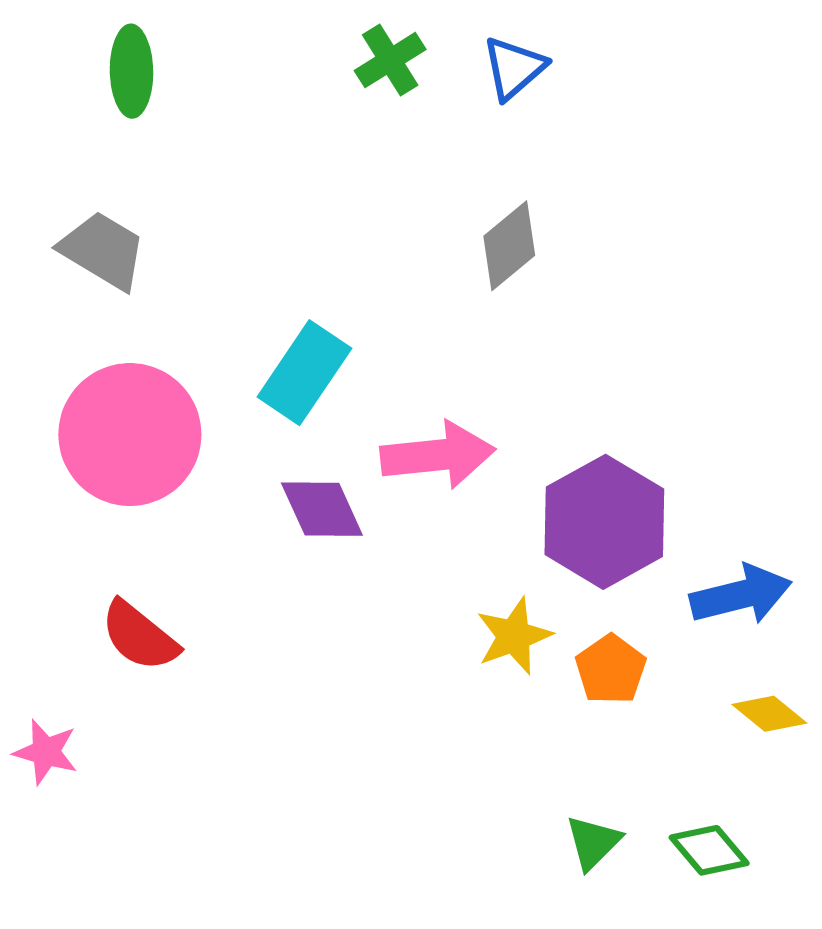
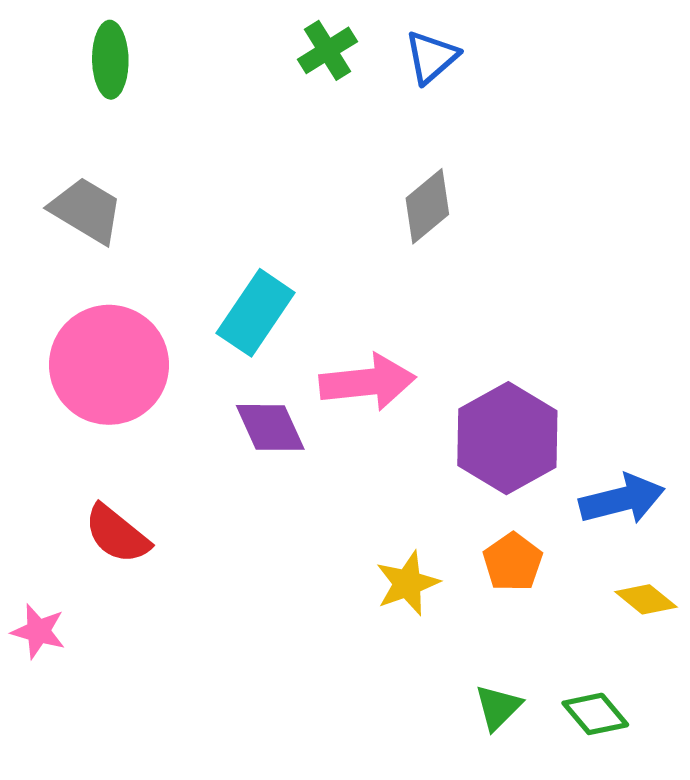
yellow star: (514, 636) -> (407, 583), moved

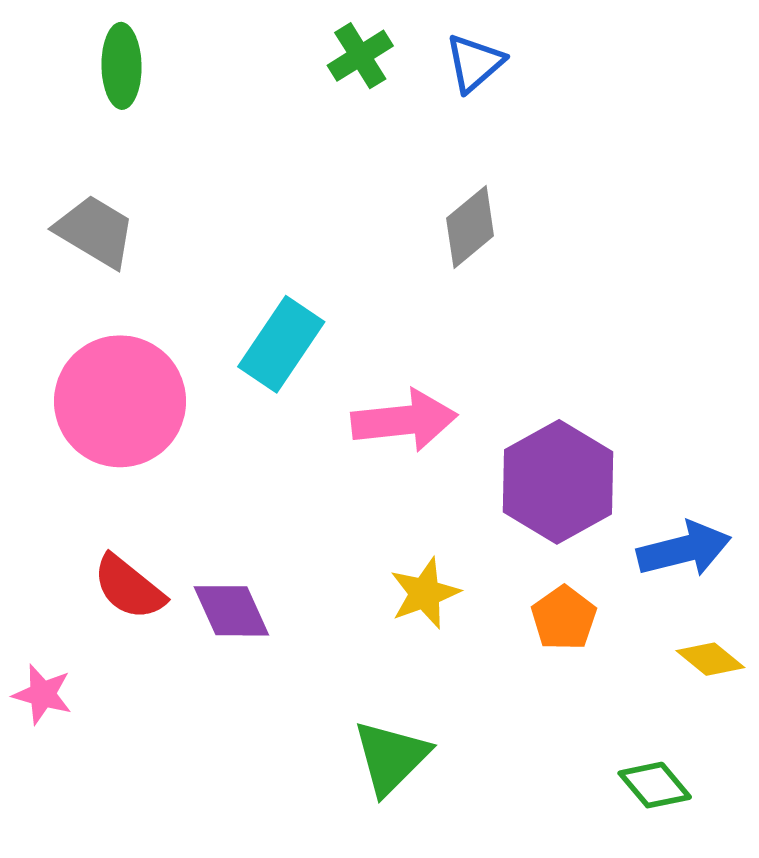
purple diamond: (270, 427) -> (231, 611), moved
yellow star: (407, 583) -> (425, 593), moved
green triangle: (498, 707) -> (391, 757), moved, size x1.5

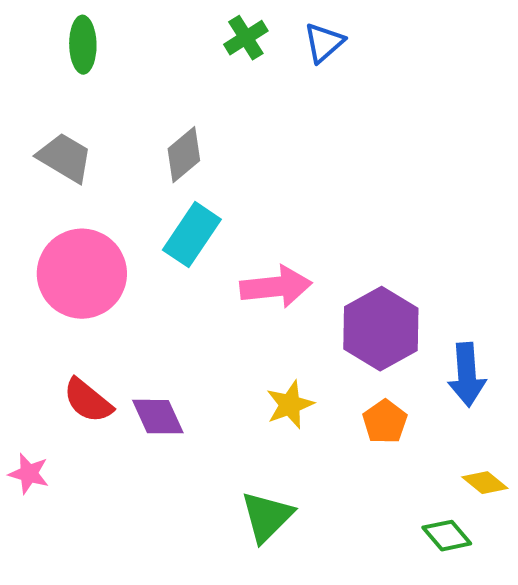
gray diamond: (470, 227) -> (184, 155), moved
blue arrow: (684, 549) -> (467, 375), turned 100
yellow diamond: (710, 659) -> (485, 483), moved

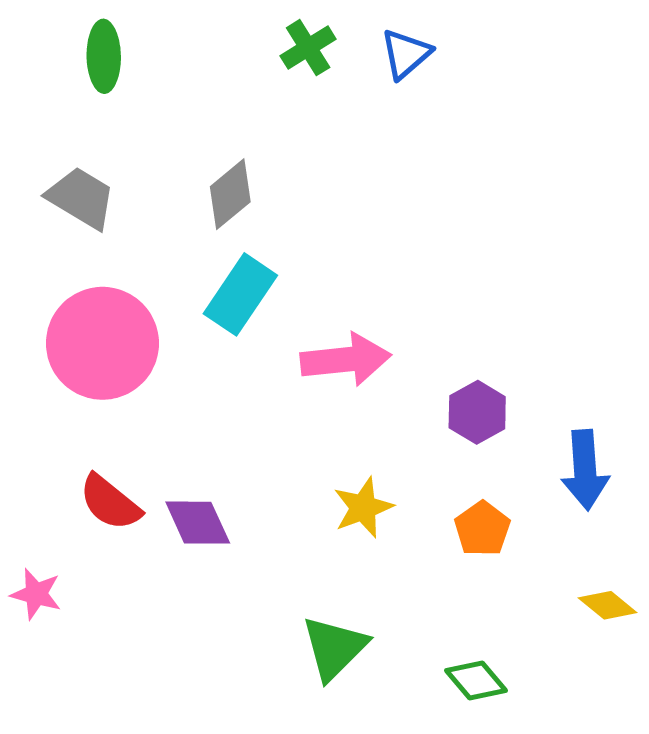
purple hexagon: (381, 329) -> (477, 412), size x0.6
green diamond: (447, 536) -> (476, 680), moved

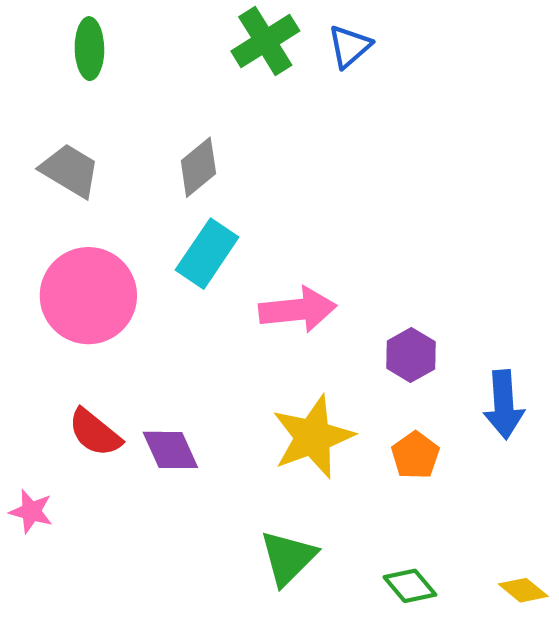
green cross: (308, 48) -> (265, 41), size x1.4
yellow star: (363, 508) -> (313, 437), size x1.6
yellow diamond: (608, 605) -> (523, 590), moved

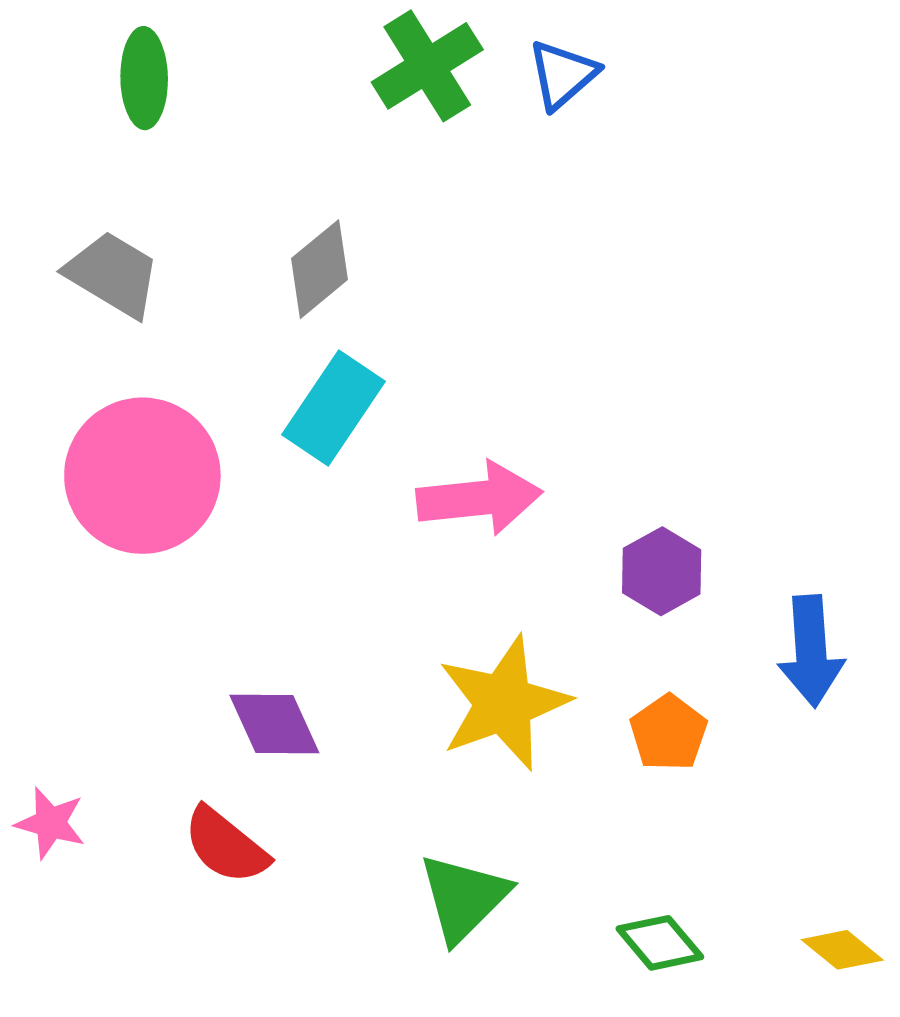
red semicircle: (95, 433) -> (226, 846), moved

